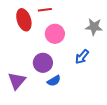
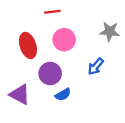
red ellipse: (24, 20) -> (28, 46), moved
purple triangle: (17, 81) -> (20, 95), turned -42

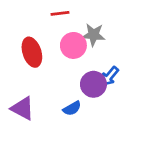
gray star: (110, 32) -> (93, 35), moved
purple circle: (50, 74) -> (93, 84), moved

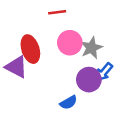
gray star: (93, 35) -> (91, 48), moved, turned -30
purple triangle: (23, 108) -> (16, 67), moved

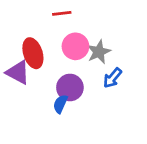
purple circle: (89, 80) -> (70, 87), moved
blue semicircle: (69, 102) -> (60, 104), moved, turned 144

